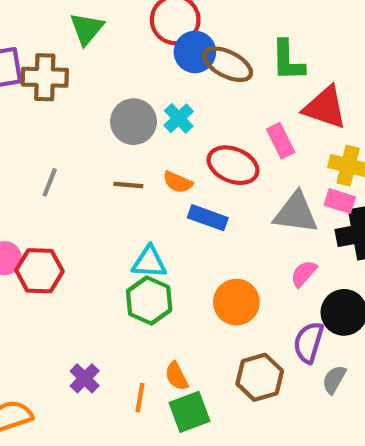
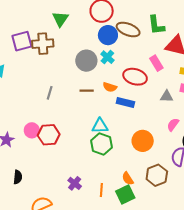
blue circle: (195, 52) -> (108, 35), moved
gray triangle: (296, 213) -> (167, 96), size x0.6
orange semicircle: (177, 376) -> (128, 179), moved

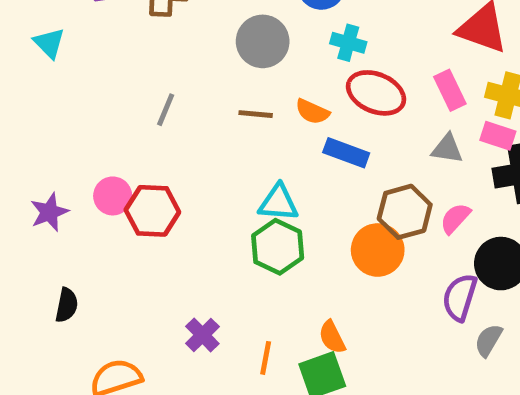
cyan cross: (107, 57) -> (348, 43), moved, turned -32
pink rectangle: (156, 63) -> (450, 90), moved
brown hexagon: (157, 175) -> (405, 212), moved

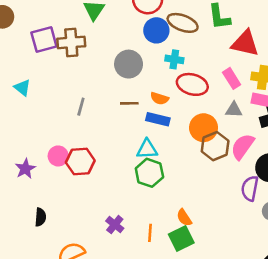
cyan triangle: (49, 43) -> (22, 88), moved
blue rectangle: (346, 153) -> (158, 119), moved
pink semicircle: (455, 218) -> (243, 146), size x1.5
orange circle: (378, 250) -> (204, 128), moved

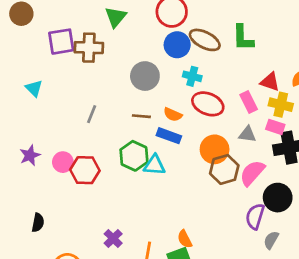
red triangle: (245, 43) -> (270, 82), moved, size x0.7
purple star: (25, 169) -> (30, 155), moved
green hexagon: (149, 173) -> (134, 156), moved

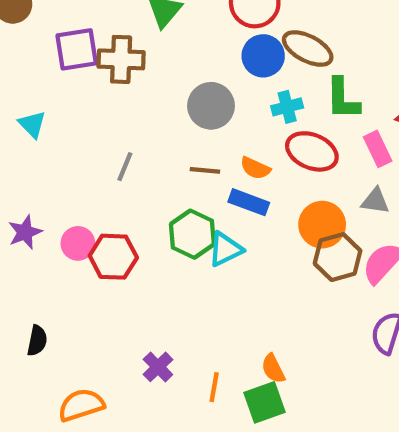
green L-shape: (243, 38) -> (343, 99), moved
cyan cross: (192, 76) -> (287, 107), turned -30
cyan triangle: (154, 165) -> (225, 249), turned -30

